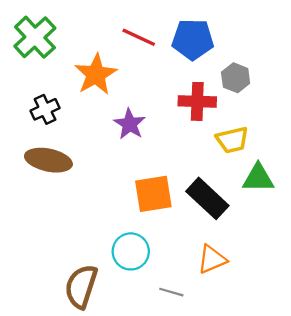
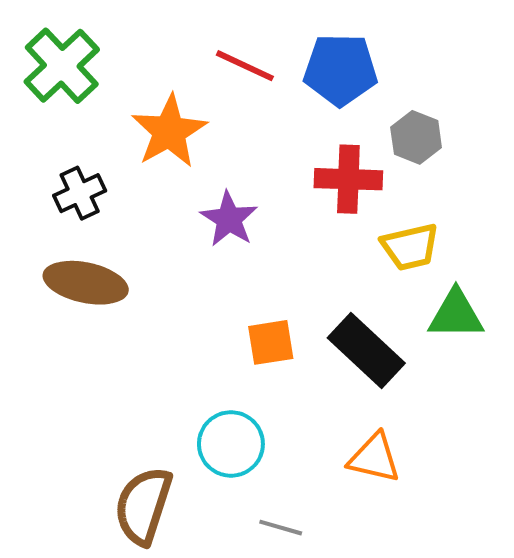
orange square: (153, 194) -> (271, 342), size x0.7
orange triangle: (212, 259) -> (374, 458), turned 36
gray line: (171, 292) -> (281, 528), moved

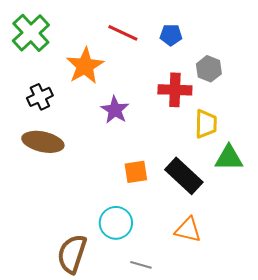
blue pentagon: (340, 70) -> (171, 35), size x0.6
yellow trapezoid: (410, 247) -> (206, 124), turned -76

